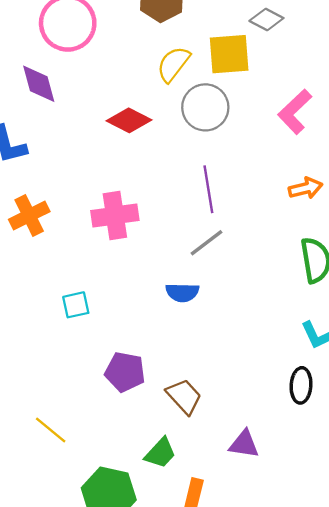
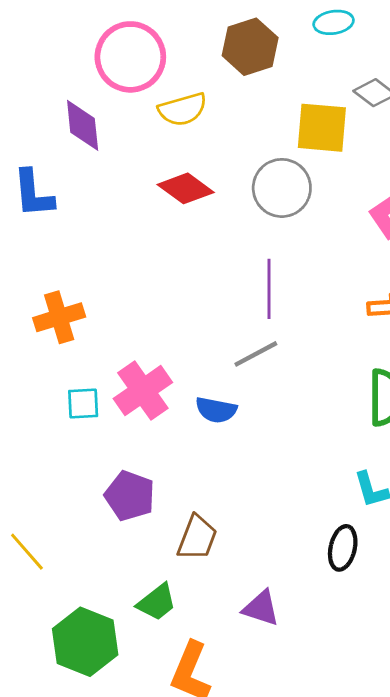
yellow semicircle: (173, 64) -> (183, 109), moved, turned -153
orange cross: (29, 215) -> (59, 317), moved
pink cross: (115, 215) -> (143, 391), moved, turned -36
brown trapezoid: (184, 396) -> (197, 538), turned 54

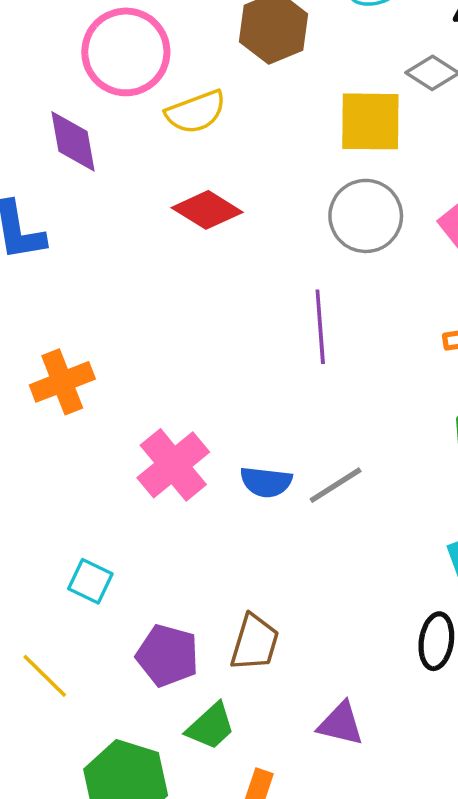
gray circle: (282, 188) -> (366, 216), moved
gray line: (256, 354) -> (336, 485), moved
cyan square: (83, 404) -> (90, 581), moved, turned 33
purple pentagon: (130, 496) -> (167, 656), moved

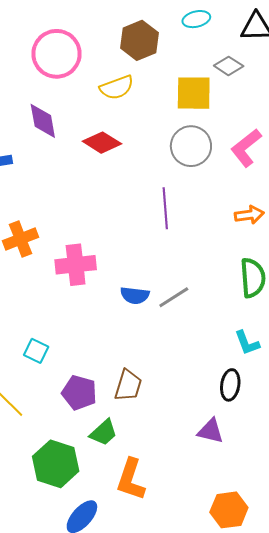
yellow semicircle: (196, 112) -> (117, 88), moved
purple diamond: (73, 141) -> (43, 121), moved
pink cross: (173, 465) -> (76, 265), moved, turned 33
purple triangle: (341, 724) -> (210, 431), moved

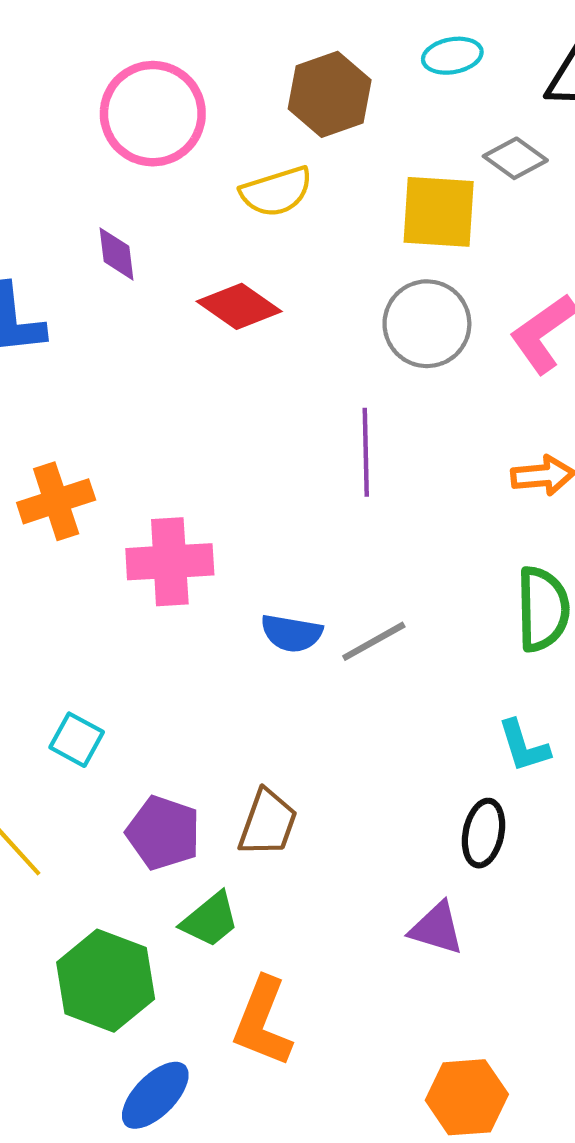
purple diamond: (43, 121) -> (116, 254), size x0.7

